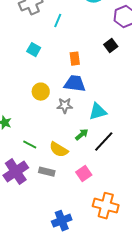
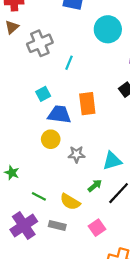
cyan square: (34, 50) -> (43, 94), turned 32
orange rectangle: (75, 59) -> (87, 104), size x1.5
blue trapezoid: (75, 84) -> (59, 114), moved

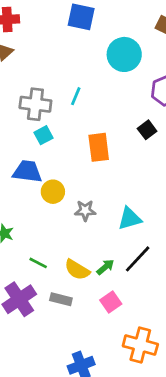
gray cross: (40, 43) -> (35, 104), moved, turned 30
blue trapezoid: (59, 114) -> (27, 171), moved
green arrow: (95, 186) -> (105, 267), moved

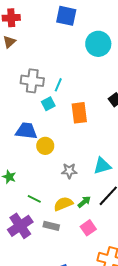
cyan line: (76, 96) -> (58, 85), moved
cyan square: (43, 135) -> (48, 104), moved
gray star: (85, 211) -> (69, 171), moved
yellow semicircle: (77, 270) -> (63, 204), turned 126

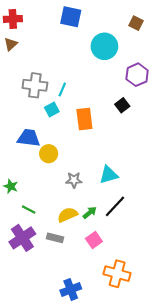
green line: (34, 199) -> (29, 209), moved

